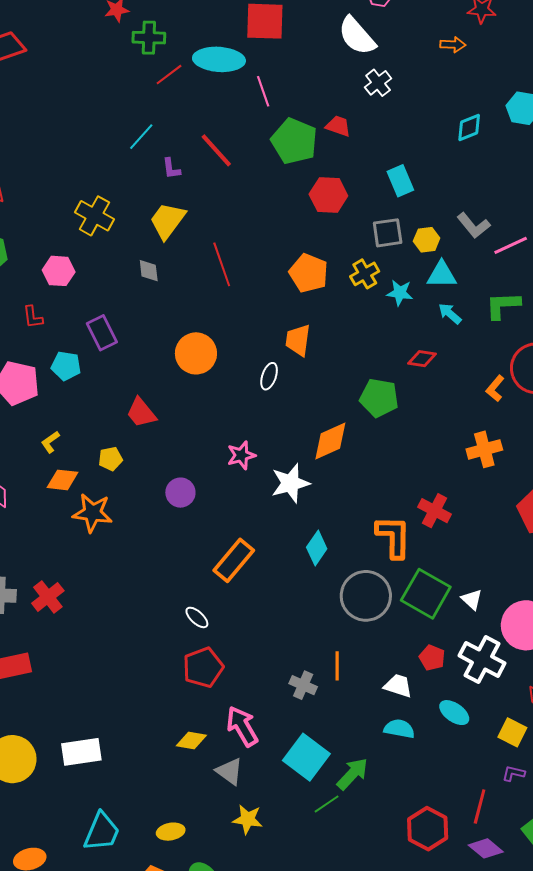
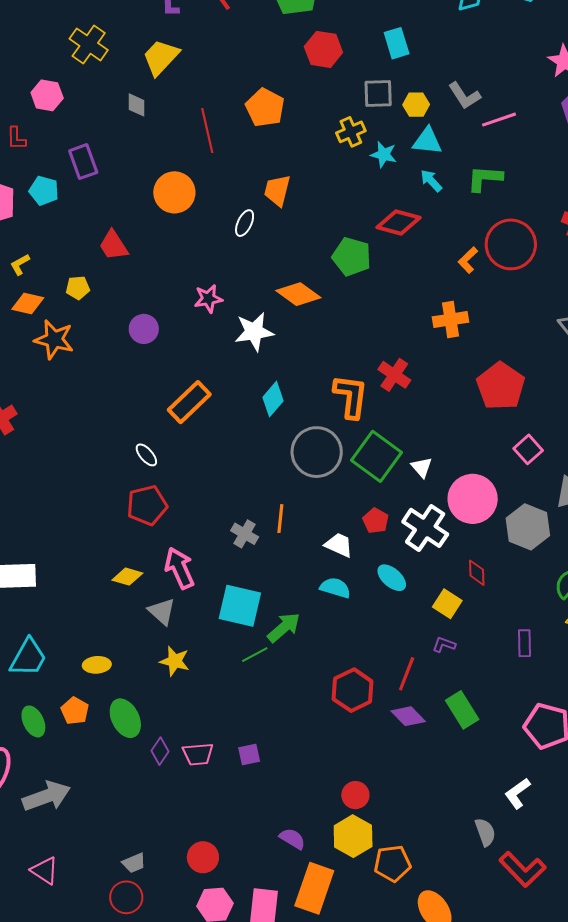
red line: (222, 264) -> (207, 131), moved
orange pentagon: (309, 273) -> (265, 108), moved
red diamond: (422, 359) -> (399, 222), size x1.5
orange diamond: (330, 441) -> (298, 294), turned 54
cyan square: (306, 757) -> (240, 606), turned -30

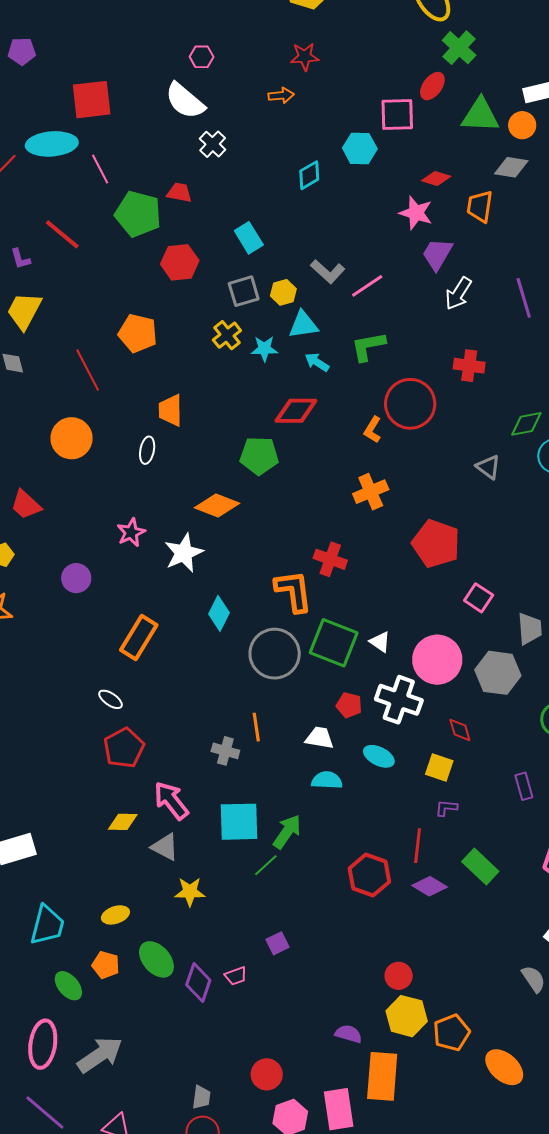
purple diamond: (160, 751) -> (198, 982), size x1.4
pink trapezoid: (198, 754) -> (236, 976), size x0.7
purple square: (249, 755) -> (277, 943), moved
gray trapezoid: (134, 863) -> (201, 1097), turned -45

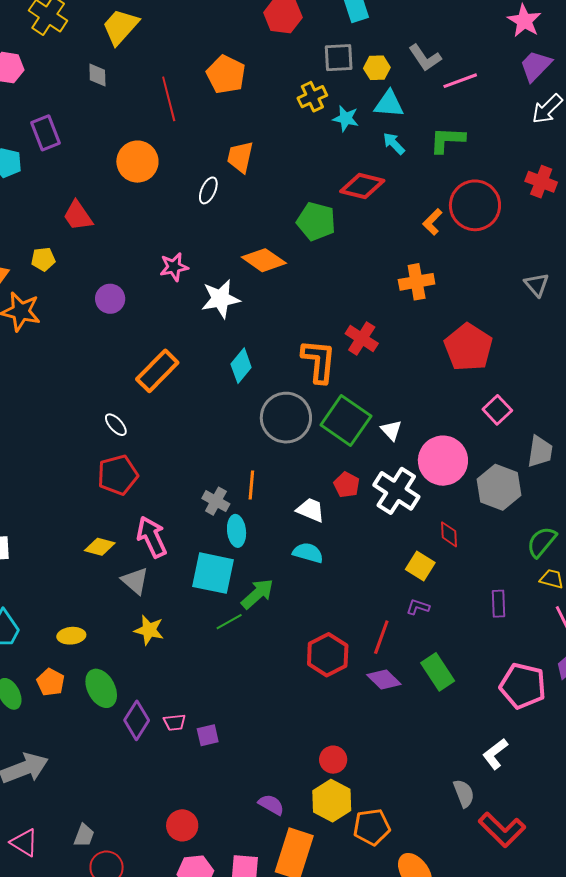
cyan ellipse: (379, 756) -> (237, 531), moved, turned 44
purple square: (277, 943) -> (208, 735), moved
gray trapezoid: (201, 1097) -> (84, 835), moved

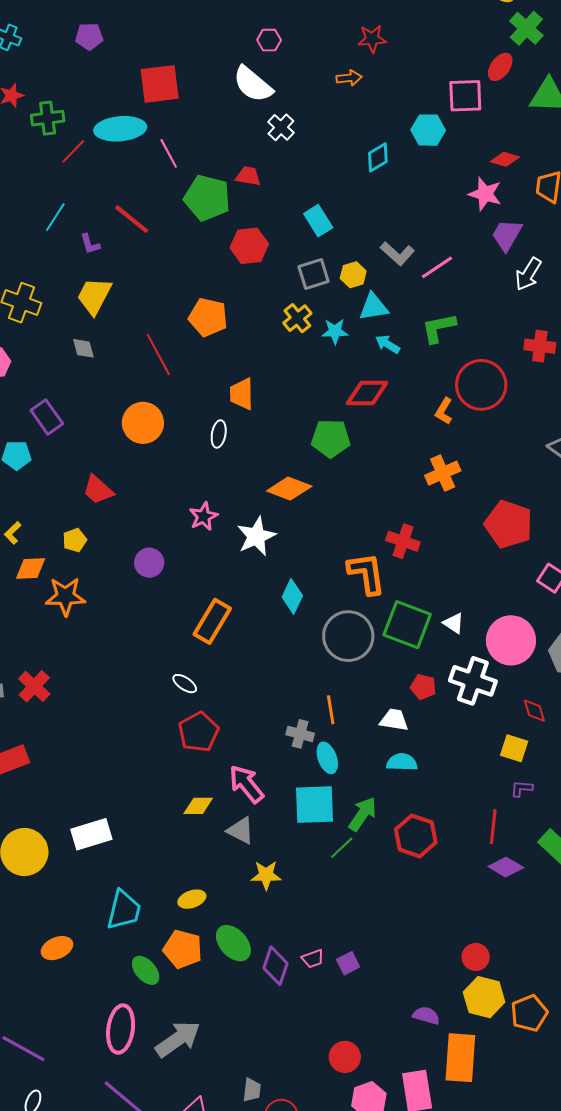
red hexagon: (328, 655) -> (416, 836), moved
orange pentagon: (50, 682) -> (183, 949), size x1.4

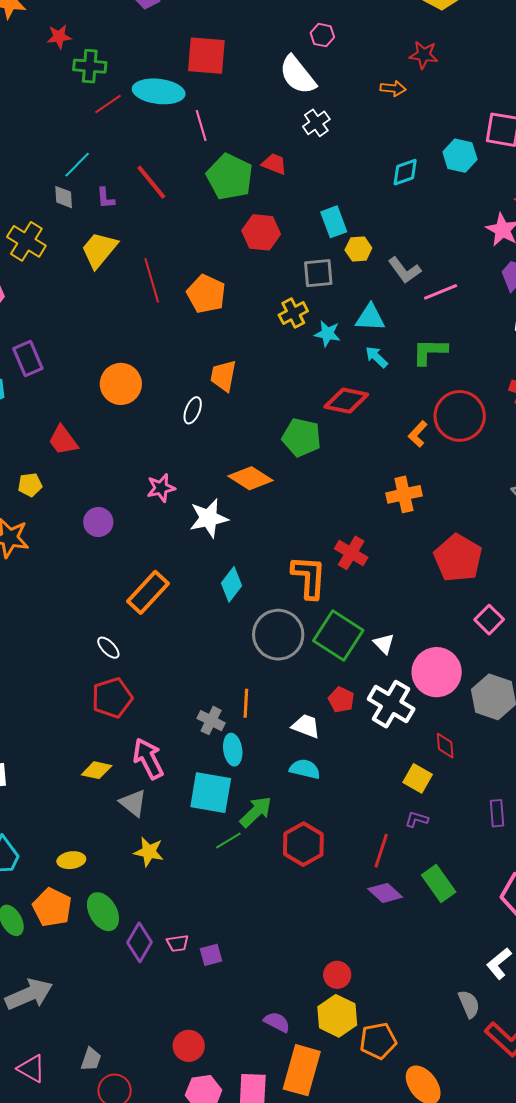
yellow hexagon: (353, 275) -> (358, 249), moved
gray diamond: (83, 348) -> (64, 197), moved
red line: (158, 355) -> (152, 280), moved

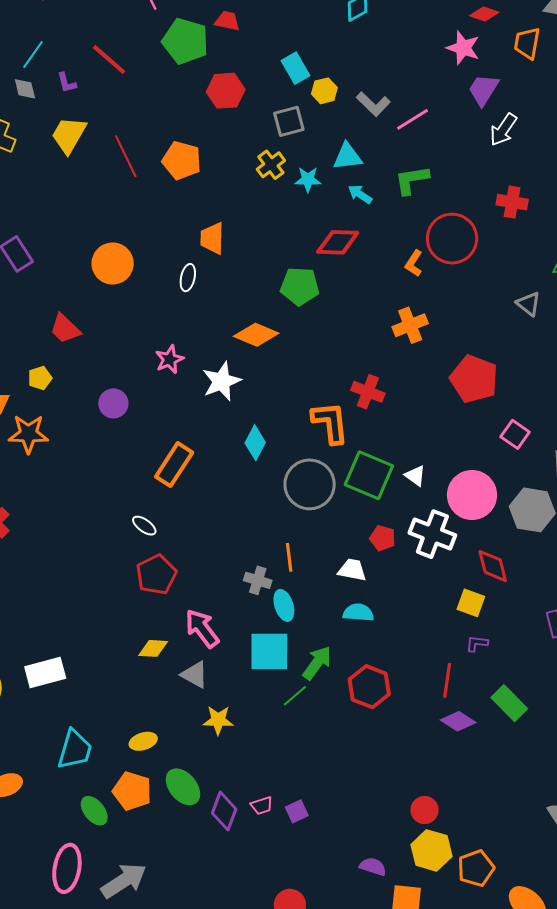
red diamond: (445, 746) -> (493, 566), size x1.4

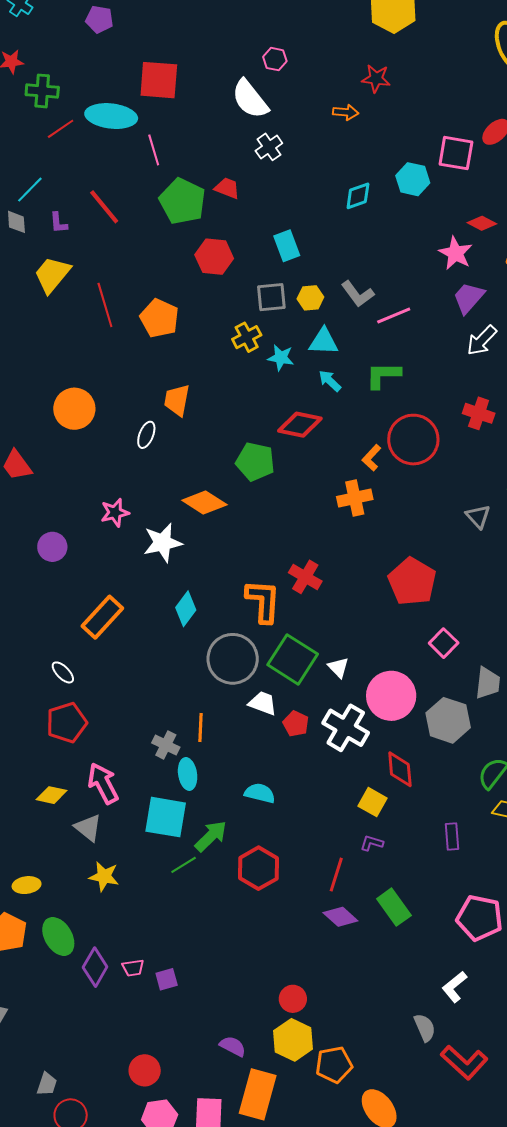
yellow hexagon: (324, 91) -> (310, 298), moved
orange cross: (410, 325) -> (355, 498), moved
white trapezoid: (352, 570) -> (263, 703), moved

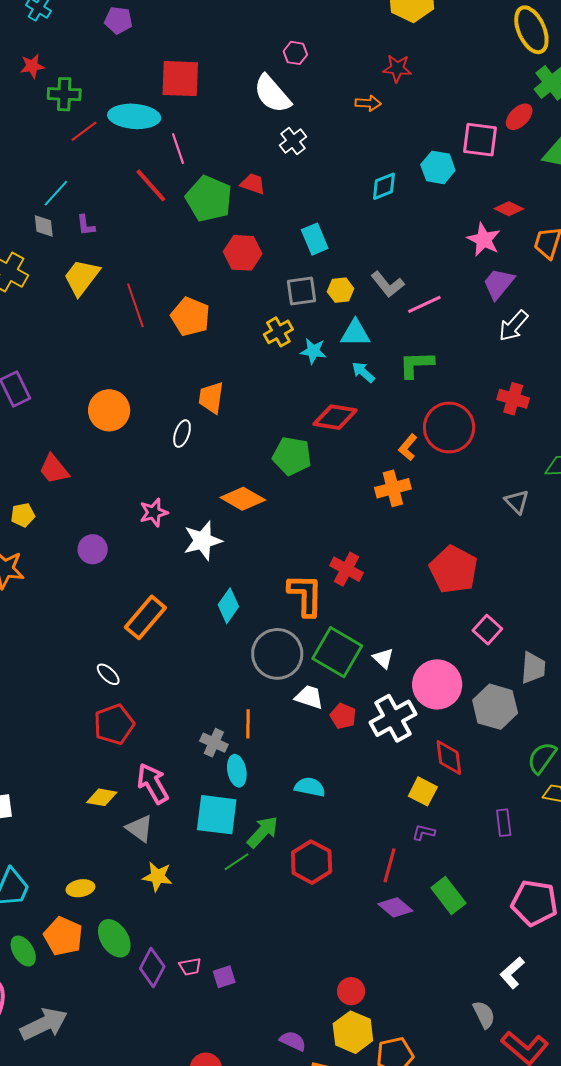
red line: (104, 207) -> (151, 185), moved
white cross: (346, 728) -> (393, 718), turned 33

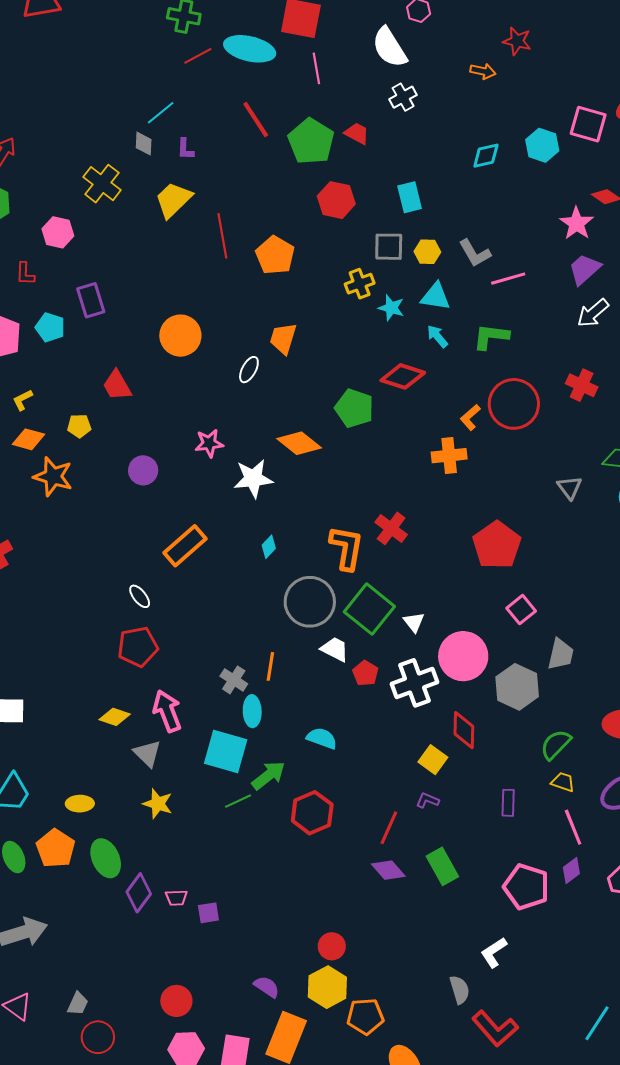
pink line: (178, 149) -> (316, 68), moved
cyan diamond: (228, 606) -> (269, 547), size x0.7

